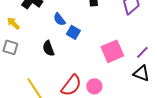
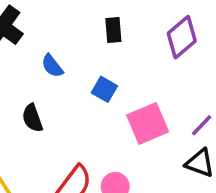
blue square: (73, 32) -> (104, 89), moved

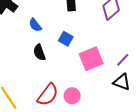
black semicircle: (32, 118) -> (39, 52), moved

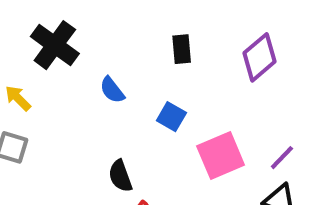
black semicircle: (39, 52) -> (120, 176), moved

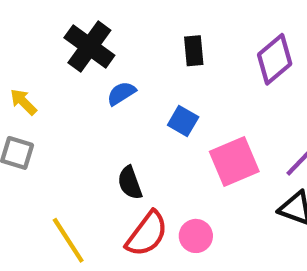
black cross: (55, 45) -> (89, 47), moved
blue semicircle: (112, 90) -> (121, 93), turned 96

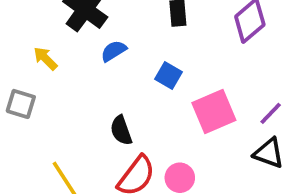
yellow arrow: (23, 102) -> (45, 58), moved

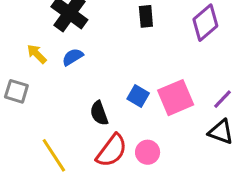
blue semicircle: (114, 51) -> (73, 57), moved
blue square: (168, 76) -> (138, 96), moved

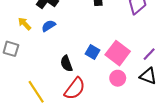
pink square: (176, 98) -> (118, 53), turned -30
pink circle: (148, 152) -> (118, 78), moved

